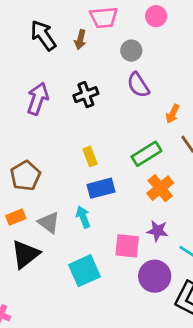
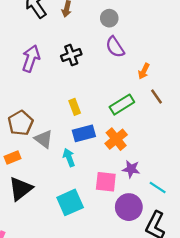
orange cross: (160, 188) -> (116, 139), moved
gray triangle: (49, 223) -> (44, 139), moved

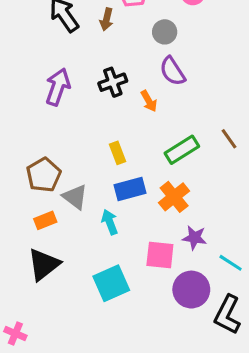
orange arrow: (144, 71) -> (149, 101), moved, turned -56
orange rectangle: (12, 158) -> (45, 220), moved

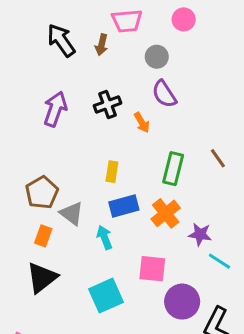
green rectangle: (182, 150) -> (173, 169), turned -44
yellow rectangle: (117, 153) -> (112, 172), turned 30
orange rectangle: (45, 220) -> (43, 236), turned -48
purple star: (194, 238) -> (200, 234), moved
cyan line: (231, 263) -> (219, 261), moved

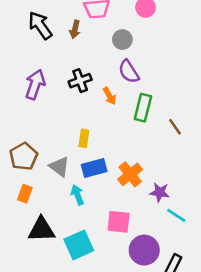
green rectangle: (173, 169) -> (143, 108), moved
gray triangle: (72, 213) -> (59, 167), moved
black triangle: (42, 278) -> (42, 230), moved, turned 36

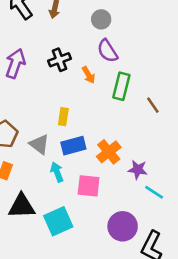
pink square: (119, 222) -> (89, 186), moved

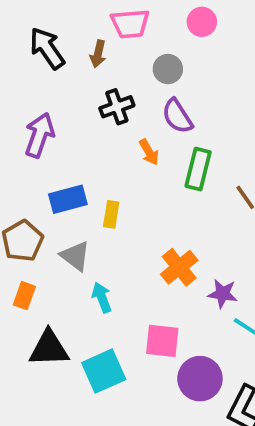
black cross: (60, 60) -> (117, 107), moved
blue rectangle: (73, 146) -> (68, 199), moved
pink square: (89, 186) -> (162, 341), moved

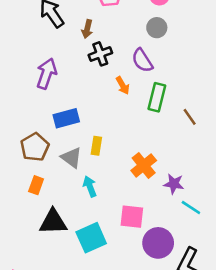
brown arrow: (98, 54) -> (87, 29), moved
gray circle: (168, 69) -> (157, 28), moved
yellow rectangle: (111, 214) -> (96, 146), moved

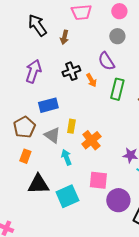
black cross: (100, 54) -> (71, 71), moved
orange cross: (144, 165) -> (91, 140), moved

